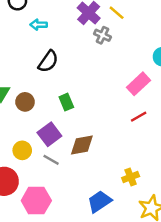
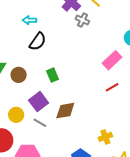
cyan arrow: (39, 25) -> (29, 20), moved

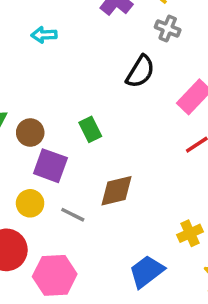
gray cross: (82, 20) -> (168, 29), moved
black semicircle: (38, 42) -> (140, 72), moved
purple square: (39, 102) -> (50, 166), moved, turned -30

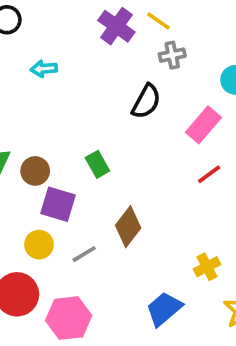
gray cross: (168, 29) -> (172, 55), turned -30
brown diamond: (116, 191) -> (128, 227), turned -36
gray line: (73, 215) -> (84, 254), turned -55

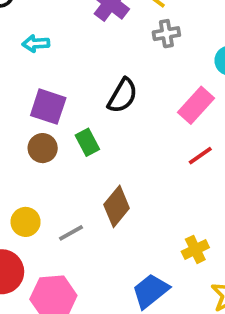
black semicircle: (146, 101) -> (123, 96), moved
brown circle: (35, 171) -> (43, 148), moved
purple square: (58, 204) -> (48, 107), moved

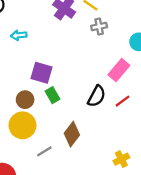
black semicircle: (123, 96) -> (97, 96), moved
purple square: (48, 107) -> (41, 73), moved
yellow circle: (26, 222) -> (22, 125), moved, size x1.5

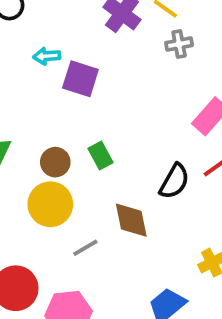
purple square: (41, 73) -> (80, 79), moved
black semicircle: (97, 96) -> (174, 181), moved
brown diamond: (72, 134) -> (131, 220), turned -50

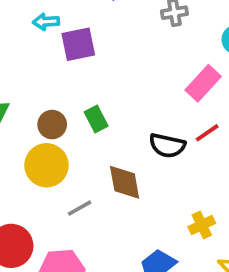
purple square: (80, 79) -> (78, 44), turned -30
black semicircle: (174, 181) -> (167, 145), turned 72

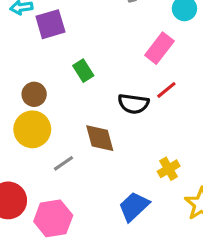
green rectangle: (96, 119) -> (83, 71), moved

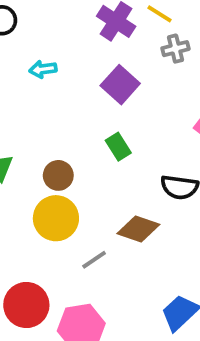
purple square: (50, 24) -> (120, 85), moved, turned -32
brown diamond: (100, 138) -> (138, 229), turned -56

